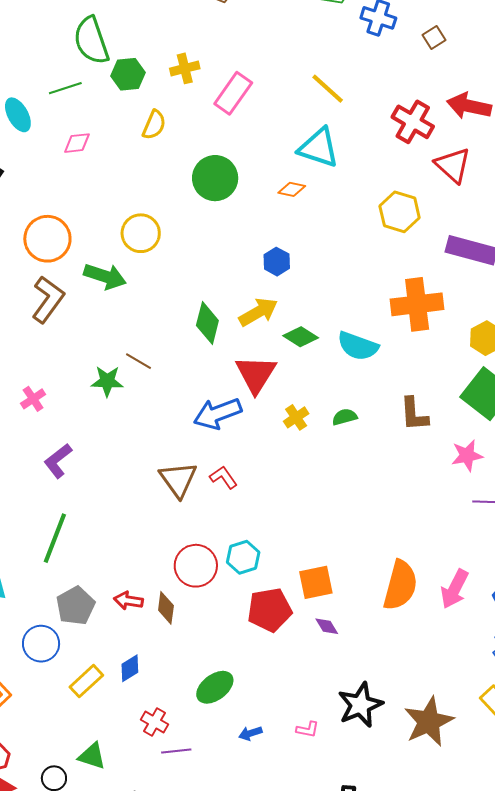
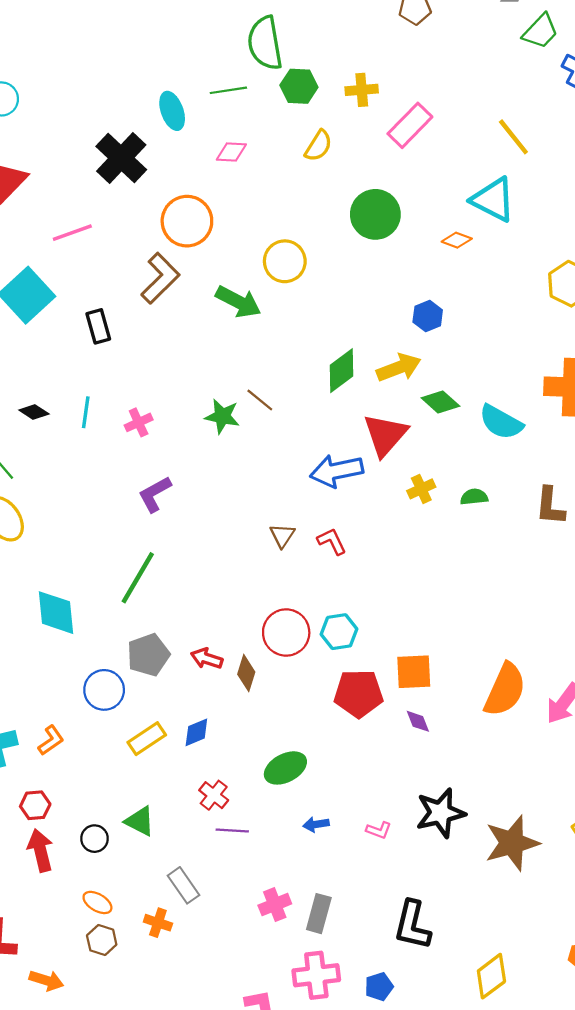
orange circle: (47, 239) -> (187, 221), moved
brown L-shape: (48, 299) -> (160, 278), moved
green diamond: (207, 323) -> (341, 371), turned 30
brown triangle: (178, 479) -> (282, 536), size x0.6

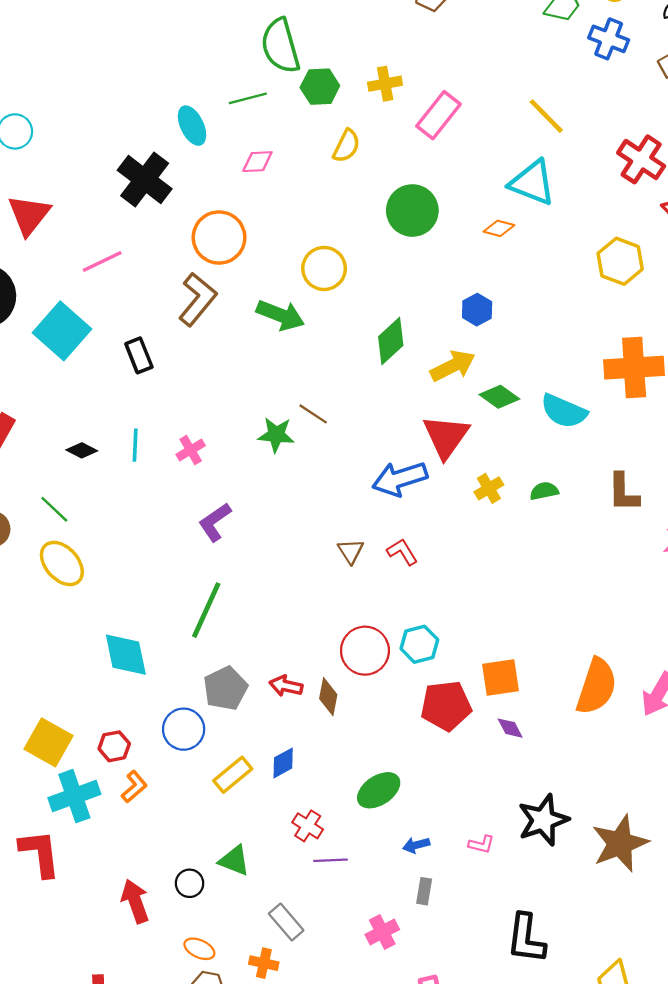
green diamond: (341, 371) -> (391, 341), moved
red hexagon: (35, 805) -> (114, 746), moved
gray rectangle: (319, 914) -> (424, 891), moved, size x0.7

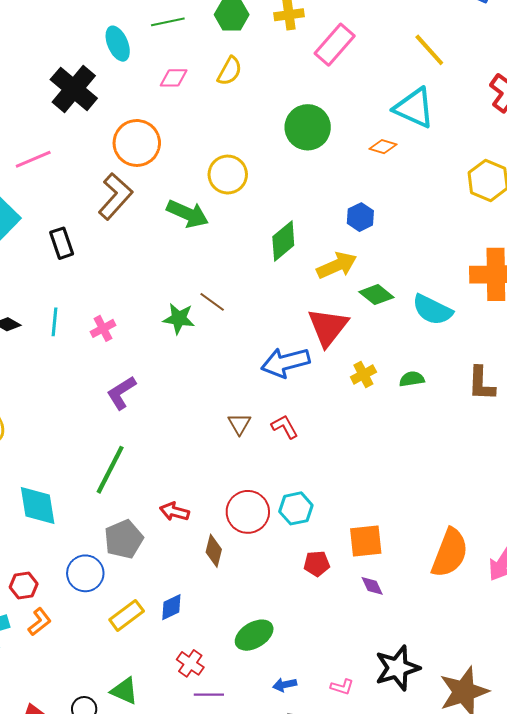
yellow semicircle: (346, 146) -> (230, 71), moved
red arrow: (286, 686) -> (175, 512), moved
red pentagon: (446, 706) -> (317, 564), size x0.6

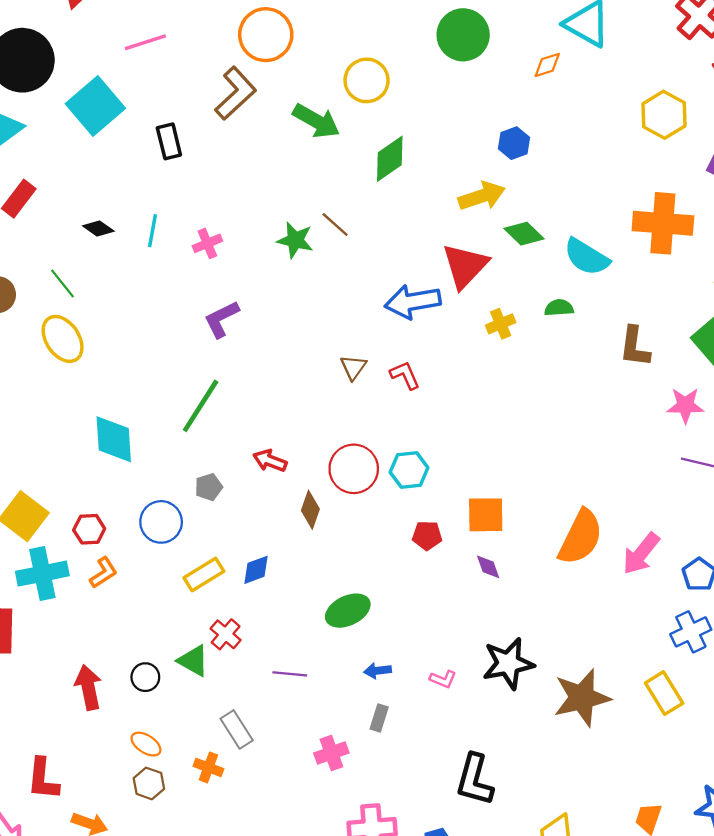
orange diamond: (383, 147) -> (547, 65), turned -40
green diamond: (283, 241) -> (390, 159), moved
green semicircle: (412, 379) -> (559, 308), moved
gray pentagon: (124, 539) -> (209, 487), size x0.6
red cross: (190, 663) -> (226, 634), moved

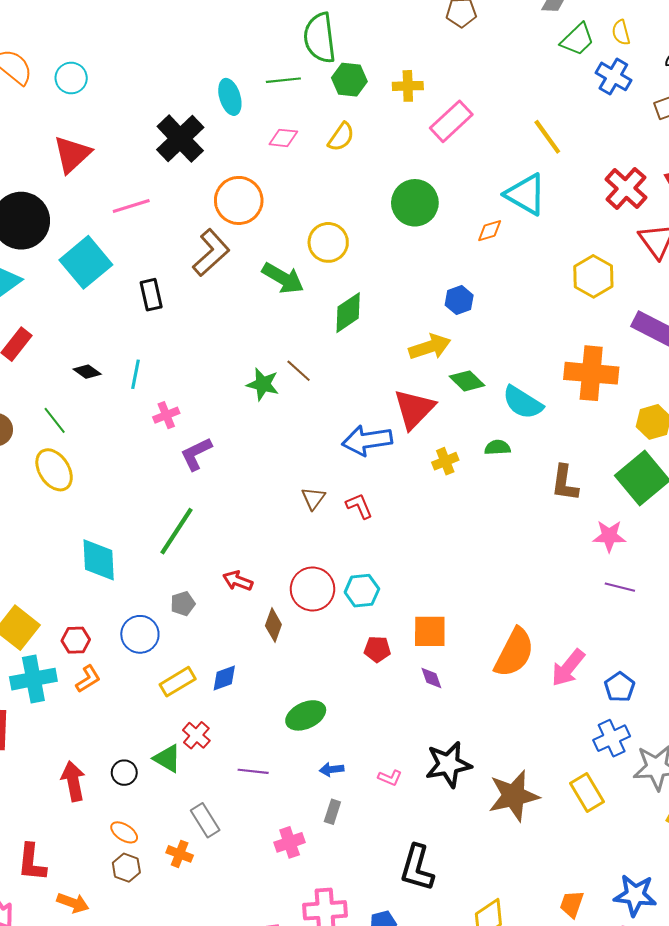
pink cross: (207, 243) -> (166, 415), moved

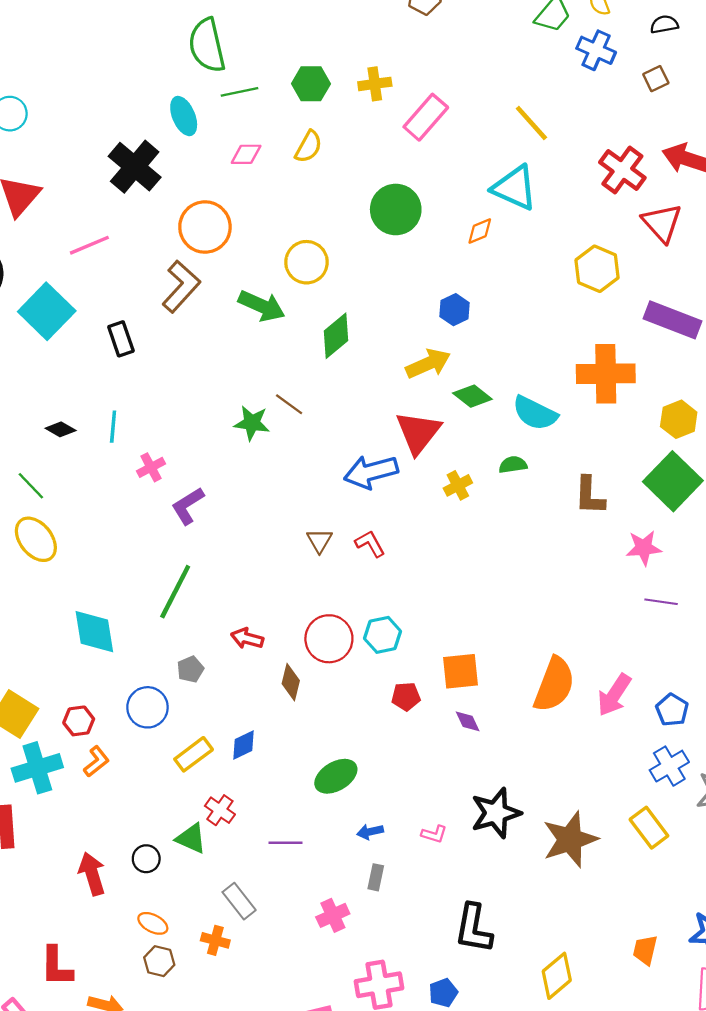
green semicircle: (320, 38) -> (207, 45), moved

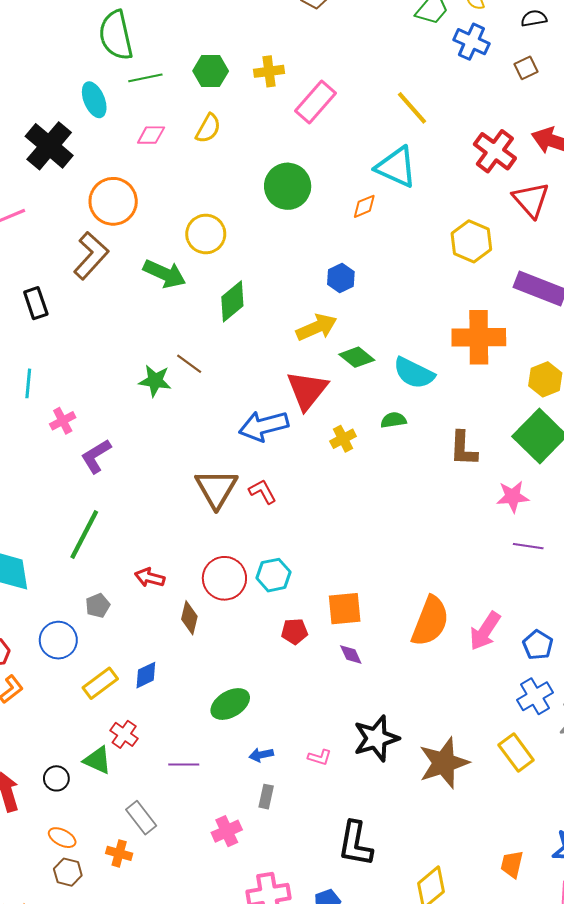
brown triangle: (319, 541) -> (216, 489), size x1.8

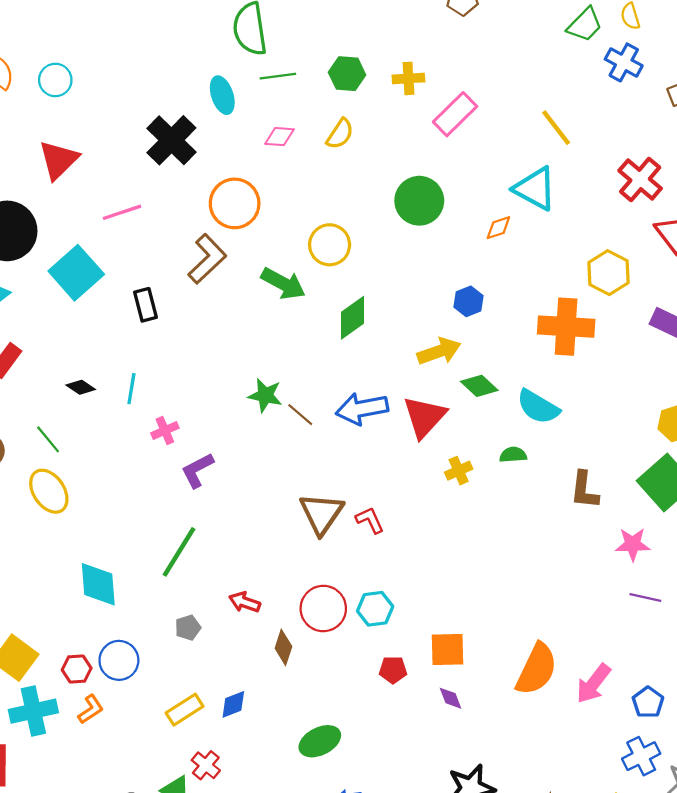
orange cross: (479, 337) -> (566, 327), moved
brown line: (189, 364) -> (300, 415), moved
blue arrow: (264, 426) -> (362, 409), moved
blue circle: (58, 640) -> (119, 660), moved

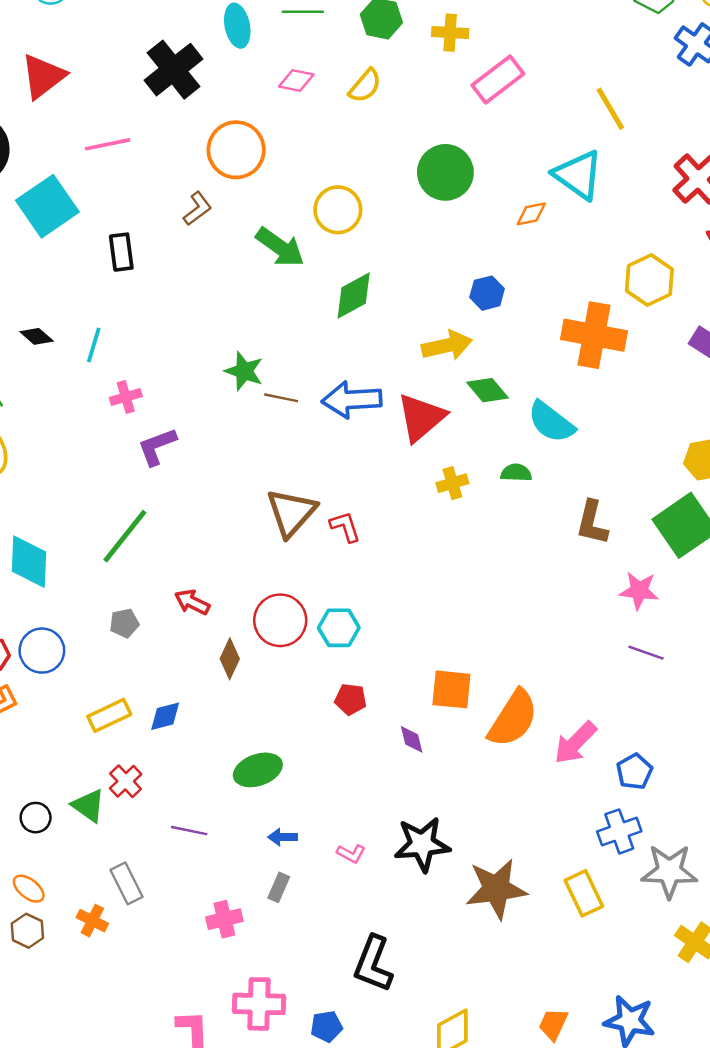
brown L-shape: (207, 259) -> (197, 209), size x0.6
brown line: (300, 415) -> (281, 398), turned -36
orange square: (447, 650) -> (451, 689), moved

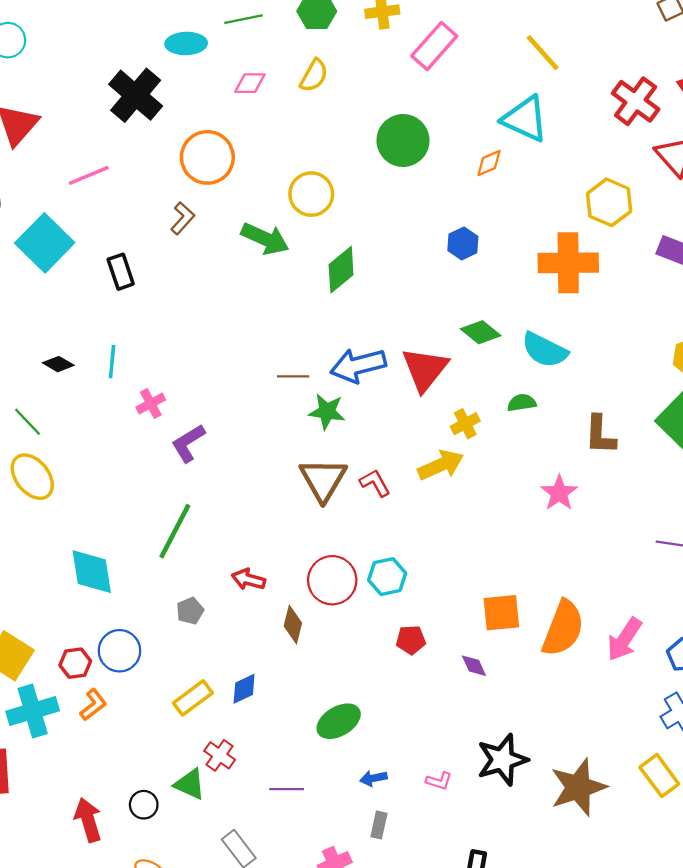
cyan ellipse: (237, 26) -> (186, 44), turned -69
yellow arrow: (447, 345) -> (441, 465), moved
green star: (244, 371) -> (327, 412), moved
pink star: (639, 591) -> (559, 493), moved, turned -30

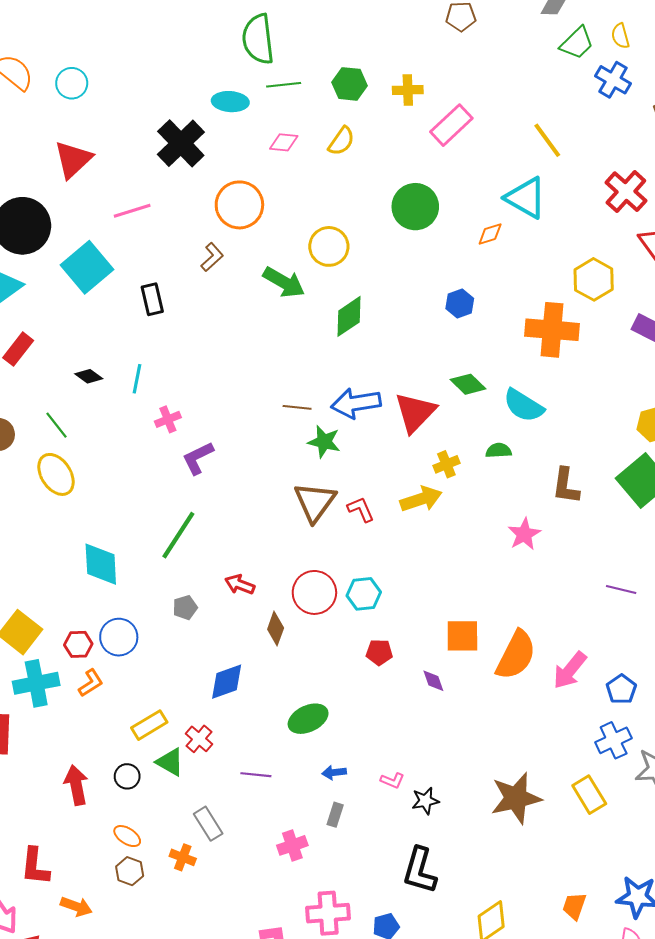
blue diamond: (244, 689) -> (227, 682), size x1.4
yellow rectangle: (193, 698) -> (149, 725), moved
black star: (502, 760) -> (425, 801), moved, size x0.6

